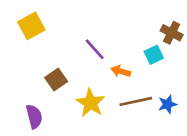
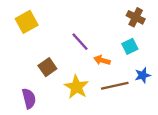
brown cross: (172, 33) -> (136, 17), moved
blue star: (167, 104) -> (143, 75), moved

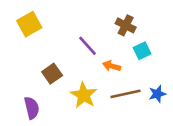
brown cross: (136, 17) -> (126, 25), moved
blue star: (143, 75) -> (157, 94), moved

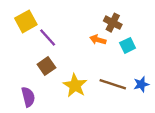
purple line: (88, 46) -> (48, 37), moved
orange arrow: (112, 66) -> (98, 40), moved
brown line: (126, 94) -> (113, 84), turned 30

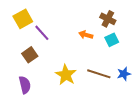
brown cross: (113, 23) -> (108, 19), moved
brown square: (46, 66) -> (30, 55), moved

